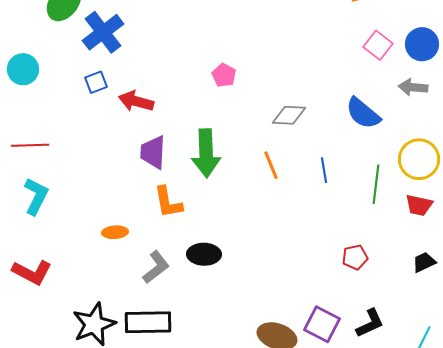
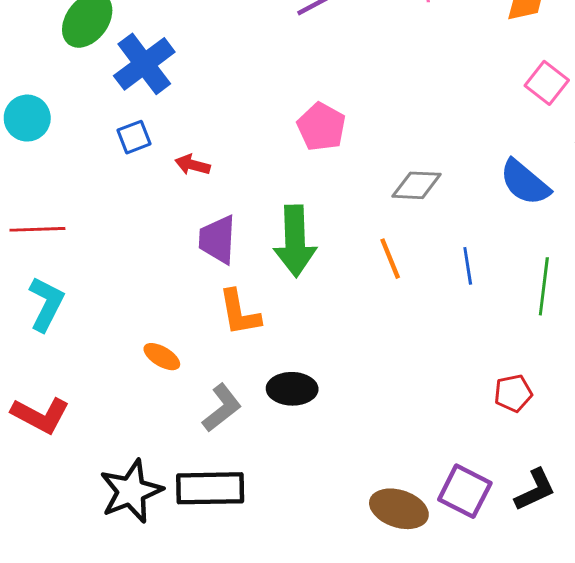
pink pentagon: (224, 75) -> (321, 127), size x1.4
red arrow: (136, 101) -> (193, 165), size x0.7
orange ellipse: (115, 232) -> (162, 357), turned 35

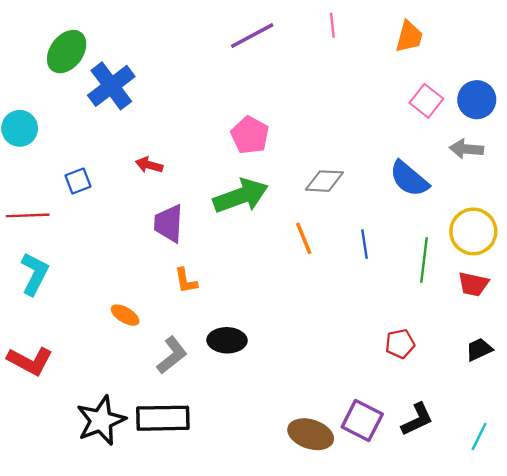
blue square: (134, 137) -> (78, 181), moved
green arrow: (295, 241) -> (241, 196), moved, turned -108
orange L-shape: (239, 313) -> (186, 281), size x0.7

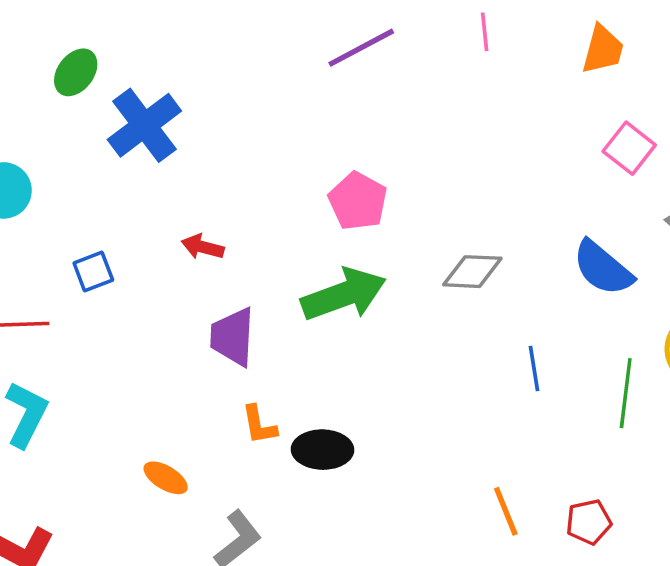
green ellipse: (67, 52) -> (76, 72), size x0.7
orange line: (304, 238) -> (506, 511), moved
black ellipse: (227, 340) -> (323, 450), moved

